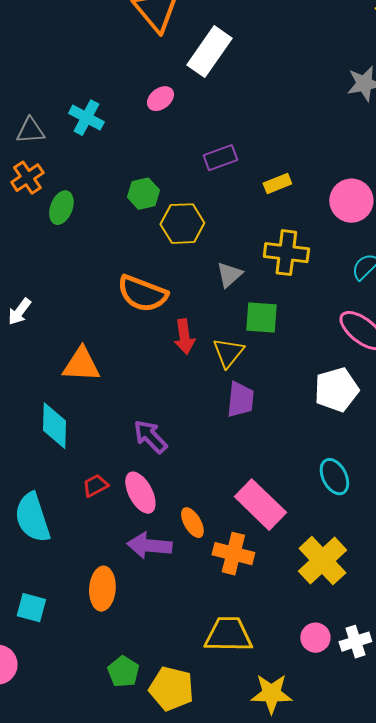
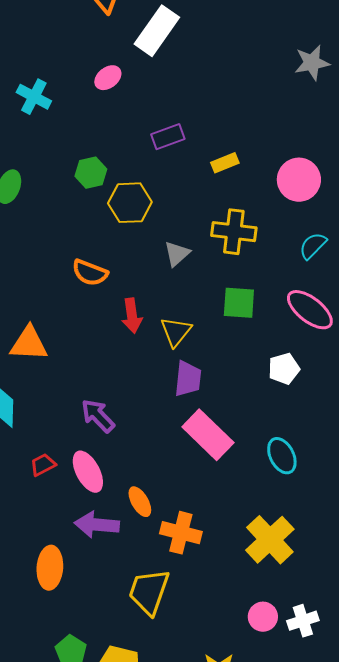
orange semicircle: (142, 294) -> (90, 273), size x0.7
green square: (261, 318) -> (239, 303), moved
white pentagon: (336, 390) -> (284, 369), size x0.7
pink rectangle: (260, 505) -> (208, 435), moved
yellow trapezoid: (228, 635) -> (149, 592), moved, turned -72

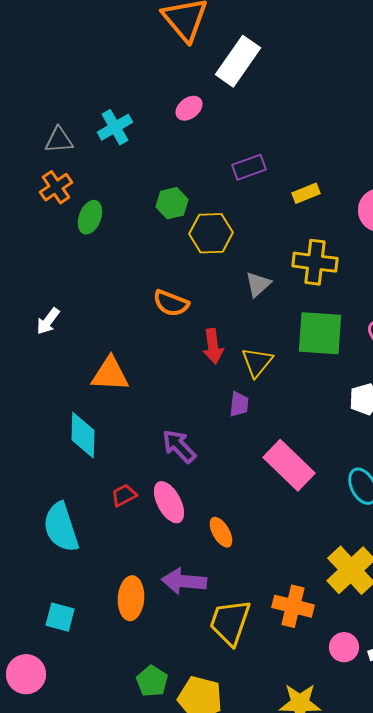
cyan cross: (34, 97) -> (115, 127), turned 32
green square: (239, 303) -> (320, 333), size x1.4
purple trapezoid: (188, 379) -> (239, 404), moved, size x0.7
purple arrow: (97, 525) -> (184, 581), moved
orange cross: (181, 533) -> (293, 606), moved

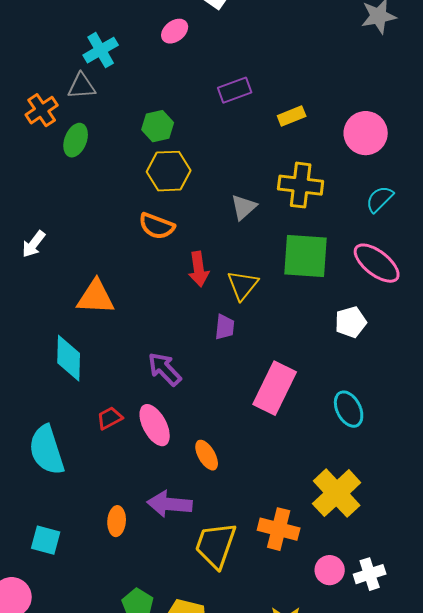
gray triangle: (59, 140) -> (82, 86), moved
yellow hexagon: (211, 233) -> (169, 171), moved
pink rectangle: (289, 465) -> (275, 388), turned 72
orange ellipse: (131, 598) -> (117, 521), size x0.7

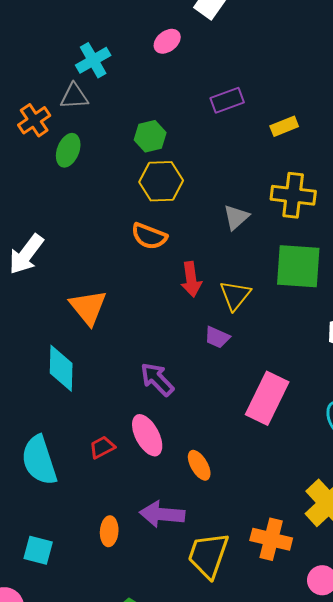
white arrow: (34, 244) -> (26, 254), size x1.5
orange triangle: (96, 297) -> (88, 307), turned 48
purple trapezoid: (225, 327) -> (217, 337), turned 108
red trapezoid: (110, 418) -> (102, 447), moved

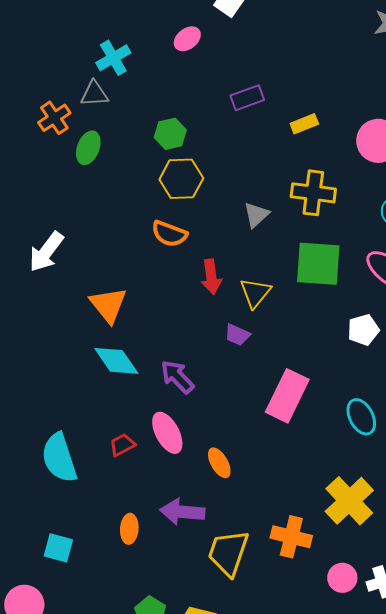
cyan diamond: (61, 368) -> (116, 361), moved, turned -36

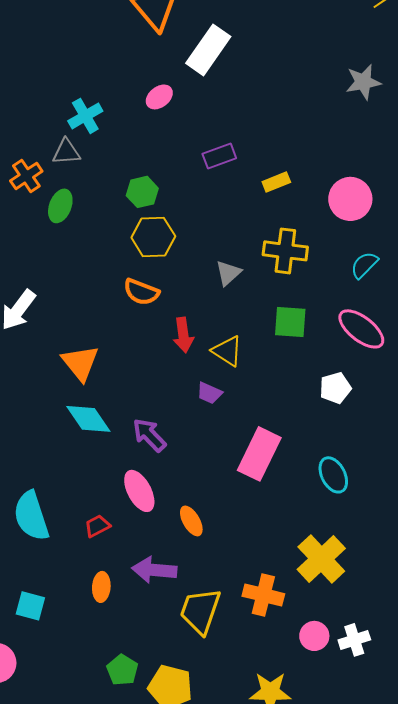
green square: (318, 264) -> (290, 322), size x0.7
yellow triangle: (255, 293) -> (227, 351), turned -36
red trapezoid: (122, 445) -> (97, 526), moved

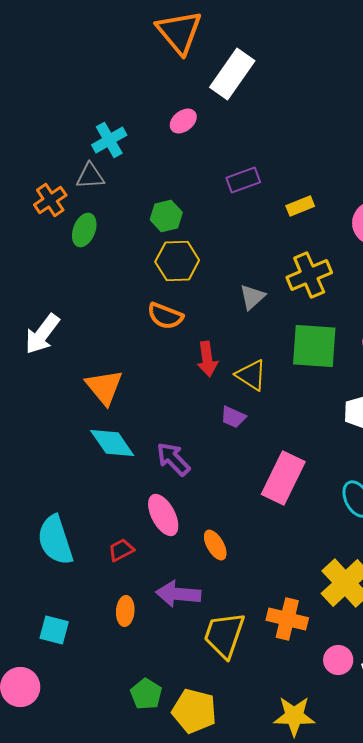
yellow cross: (285, 251) -> (309, 275), turned -30
green square: (290, 322) -> (314, 346), size x1.4

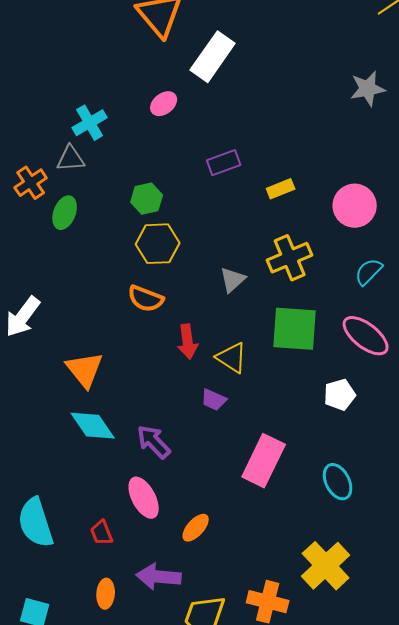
orange ellipse: (215, 545) -> (196, 528), turned 72
red trapezoid: (121, 550) -> (102, 533), turned -84

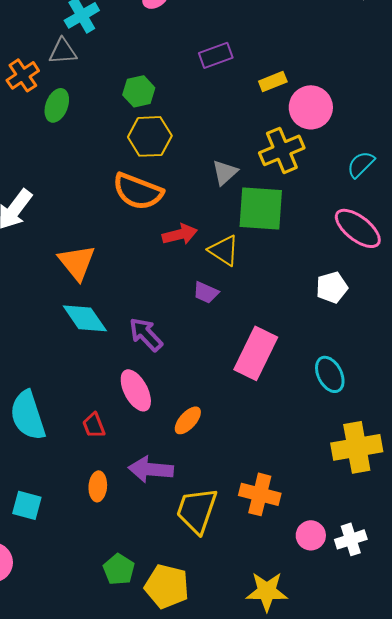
pink circle: (355, 206) -> (311, 107), moved
orange semicircle: (146, 299) -> (138, 191), size x1.4
green square: (295, 329) -> (261, 208), moved
red arrow: (188, 342) -> (180, 234), turned -96
yellow cross: (326, 566) -> (357, 447), moved, turned 33

